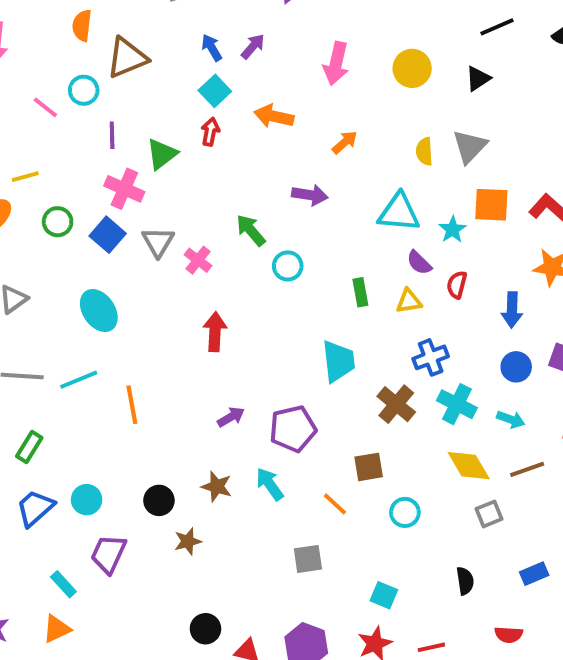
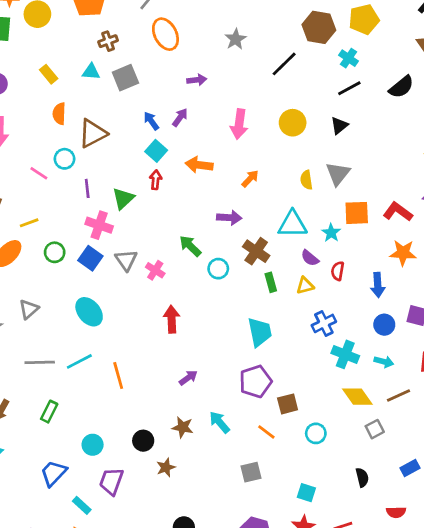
brown cross: (396, 404) -> (256, 251), moved
purple pentagon: (293, 429) -> (255, 381), moved
blue trapezoid: (35, 508) -> (54, 473), moved

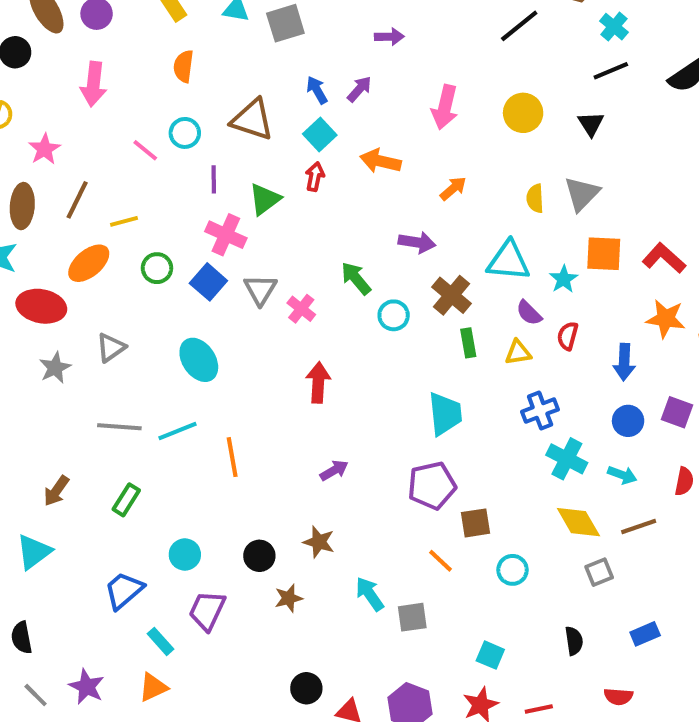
black triangle: (339, 126) -> (591, 124), turned -30
brown triangle: (93, 133) -> (252, 120), moved, turned 40
cyan arrow: (220, 422) -> (370, 594), moved

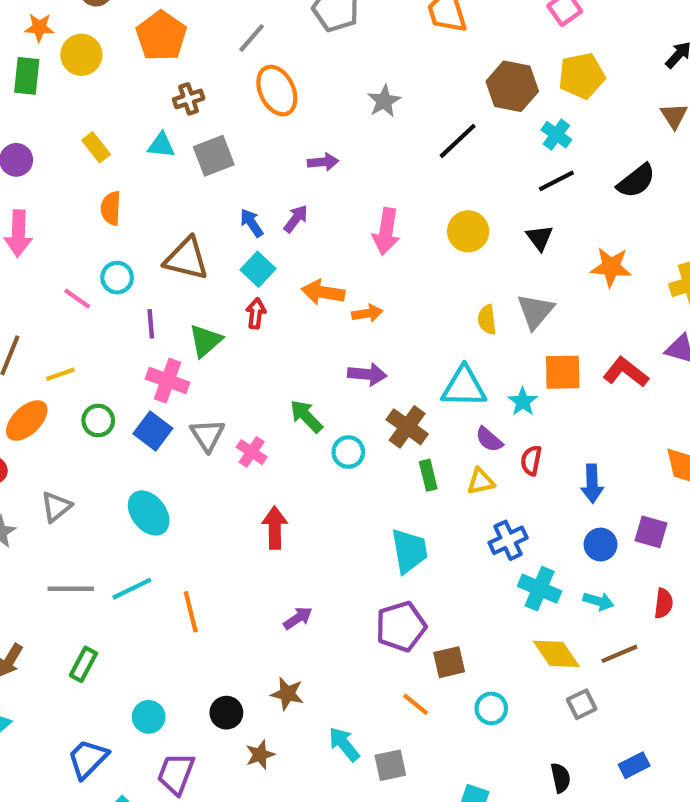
orange arrow: (453, 189) -> (367, 313), moved, turned 36
orange star: (666, 319) -> (611, 267), moved

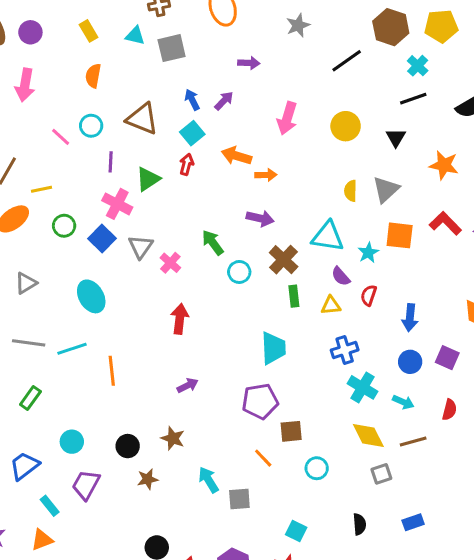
red L-shape: (626, 372) -> (445, 223), moved

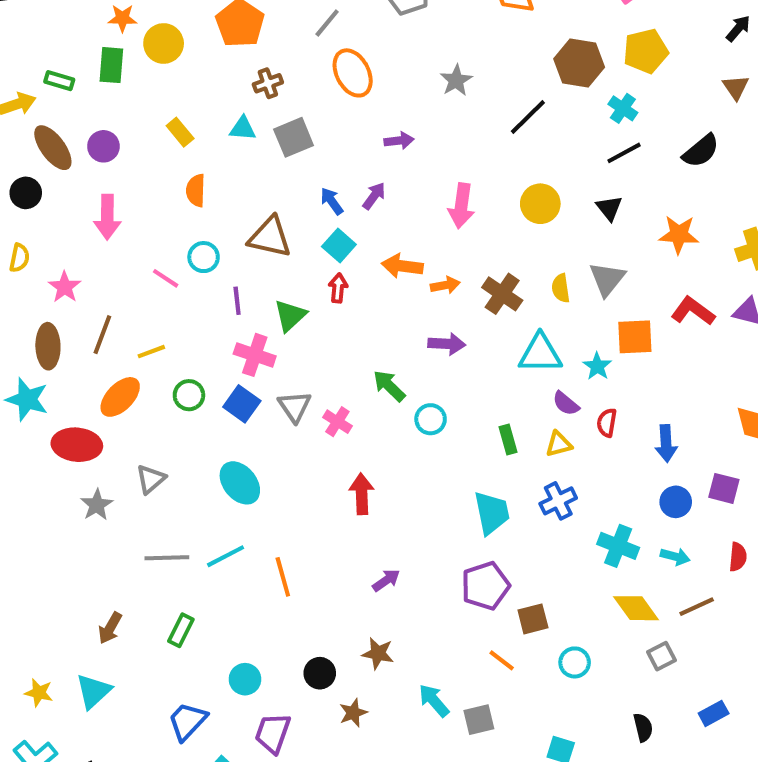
brown cross: (284, 260) -> (502, 294), moved
blue cross: (345, 350) -> (558, 501), moved

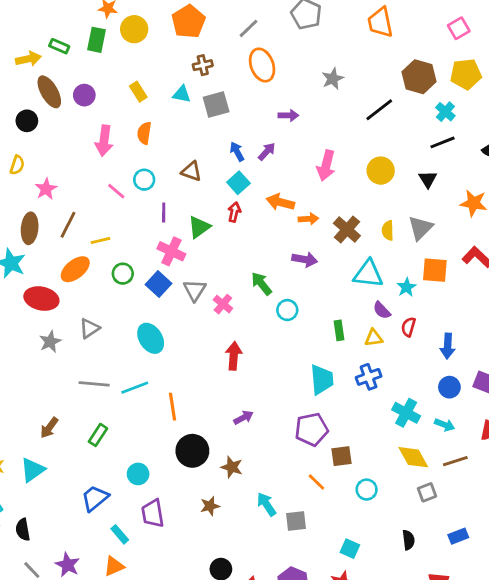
pink arrow: (107, 217) -> (104, 141), moved
brown triangle: (270, 237) -> (192, 171), size x0.7
black circle: (320, 673) -> (192, 451), moved, size x1.5
purple trapezoid: (273, 733) -> (153, 513), turned -36

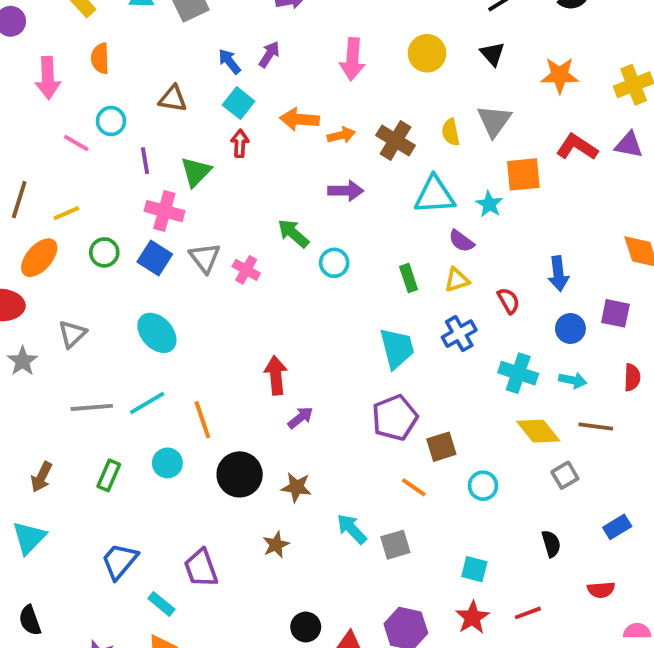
red semicircle: (408, 327) -> (509, 301), moved, turned 144
red arrow: (234, 356) -> (276, 375), moved
brown line: (455, 461) -> (596, 427), turned 35
cyan circle: (138, 474) -> (167, 463), moved

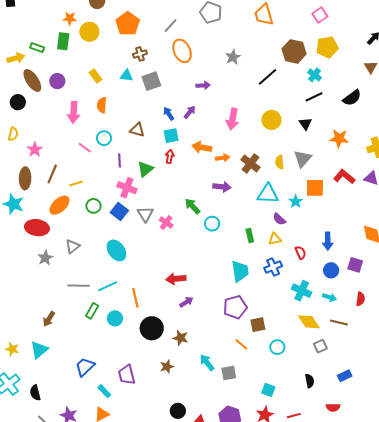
cyan square: (239, 103) -> (171, 136), turned 35
red arrow: (276, 375) -> (176, 279), turned -96
green rectangle: (109, 475) -> (92, 311), moved

